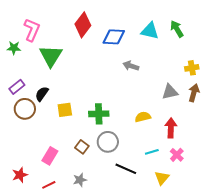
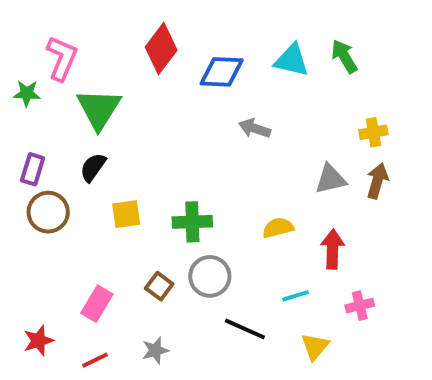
purple rectangle: (17, 87) -> (33, 169), turned -35
black semicircle: (42, 94) -> (93, 167), moved
pink cross: (177, 155) -> (360, 306), moved, turned 32

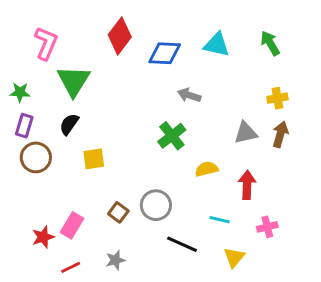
green arrow: (344, 56) -> (270, 43), moved
green star: (27, 93) -> (20, 92), moved
green cross: (192, 222) -> (172, 136), moved, turned -36
cyan line: (296, 296) -> (220, 220), turned 30
red star: (38, 341) -> (43, 237), moved

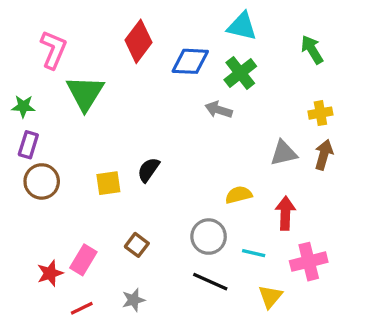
cyan triangle: (217, 45) -> (242, 26), moved
black semicircle: (69, 124) -> (148, 170), moved
green cross: (172, 136) -> (240, 73), moved
gray circle: (156, 205) -> (209, 237), moved
pink cross: (267, 227) -> (309, 262), size x1.5

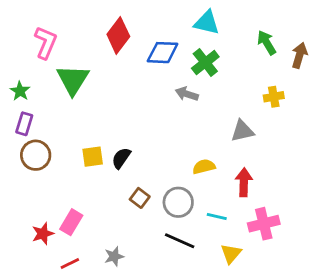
green star: (23, 106) -> (20, 91), turned 30
brown arrow: (324, 155) -> (299, 55), moved
black semicircle: (148, 170) -> (121, 158), moved
brown square: (137, 245) -> (140, 198), moved

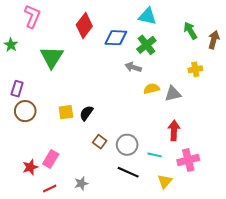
pink L-shape: (46, 43) -> (32, 16), moved
green star: (20, 91) -> (11, 45), moved
yellow semicircle: (204, 167) -> (152, 89), moved

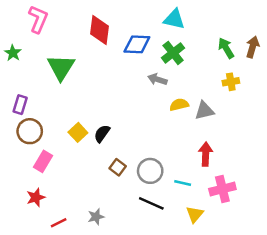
red diamond: (84, 25) -> (100, 30), turned -30
green arrow: (190, 31) -> (226, 48), moved
yellow square: (66, 112) -> (78, 132), turned -35
pink rectangle: (51, 159) -> (43, 161), moved

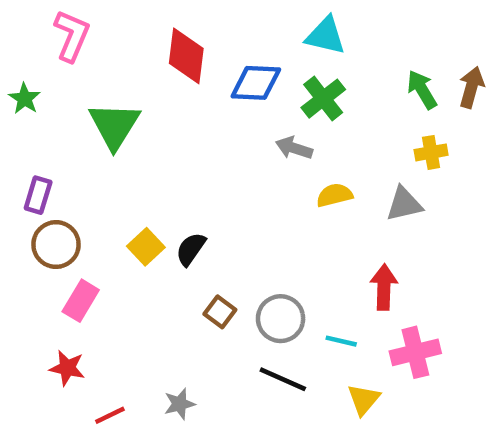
gray triangle: (204, 111) -> (404, 204), moved
red star: (36, 197) -> (67, 368), turned 30

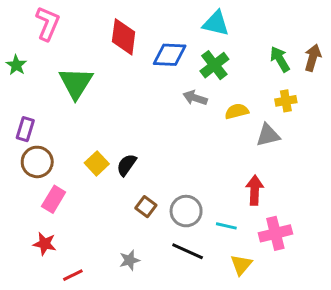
yellow semicircle: (334, 195) -> (237, 111), moved
gray star: (180, 404) -> (130, 260), moved

